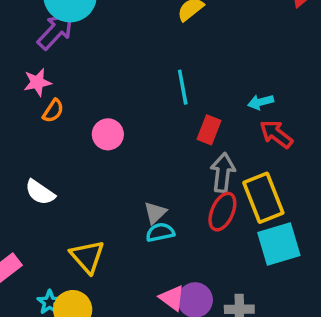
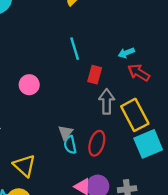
red ellipse: (222, 212) -> (97, 143), moved
cyan semicircle: (160, 232) -> (70, 145), turned -84

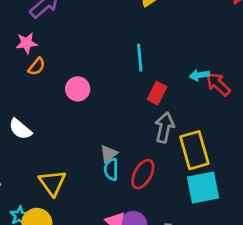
red arrow: (139, 73) -> (218, 84), moved

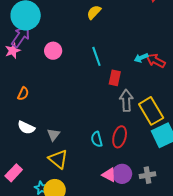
pink star: (27, 43) -> (13, 51), moved
orange semicircle: (37, 66) -> (23, 94), moved
pink circle: (78, 89) -> (53, 51), moved
gray triangle: (109, 154) -> (54, 135), moved

